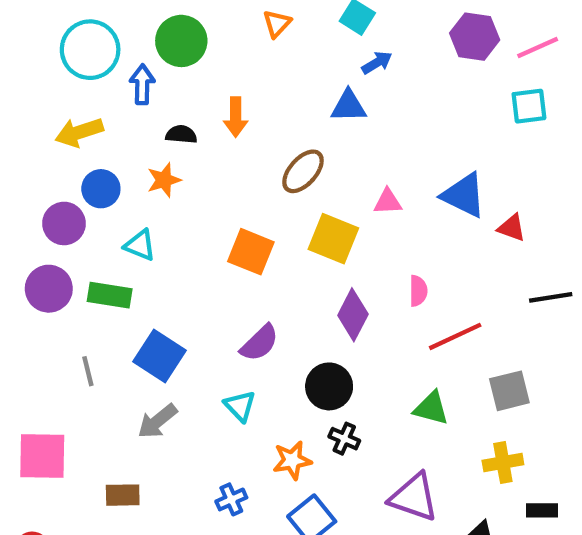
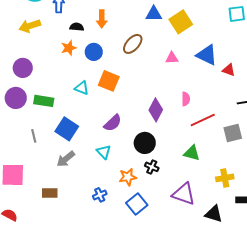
blue circle: (101, 189) -> (94, 52), moved
yellow square: (333, 239) -> (181, 22), moved, turned 35
cyan triangle: (140, 245) -> (82, 88), moved
gray square: (509, 391) -> (233, 133), moved

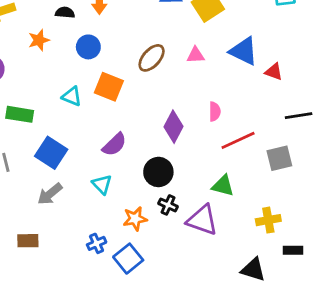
brown ellipse: (133, 44) -> (152, 58), moved
orange star: (69, 48) -> (39, 40), moved
purple triangle: (184, 194) -> (202, 220), moved
blue square: (137, 204) -> (128, 259), moved

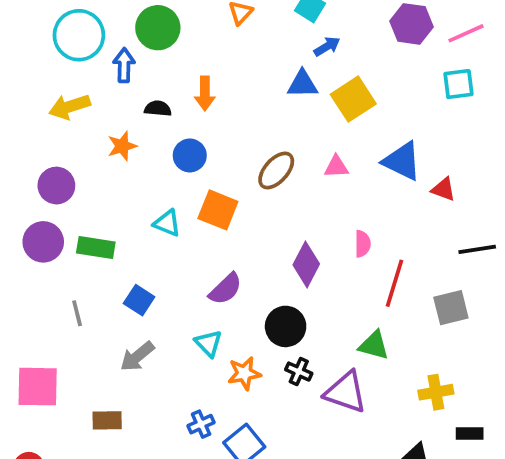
red line: (238, 140) -> (395, 283), turned -48
blue square: (51, 153) -> (139, 300), size x0.7
orange star: (135, 219) -> (244, 373), moved

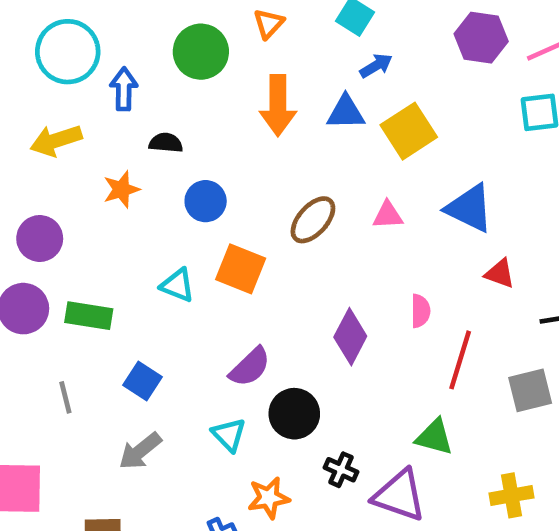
green circle: (158, 28) -> (201, 52), moved
orange arrow: (205, 93) -> (278, 105), moved, size x1.4
red triangle: (443, 189) -> (500, 274), moved
black circle: (286, 326) -> (294, 414), moved
orange star: (244, 373) -> (269, 498), moved

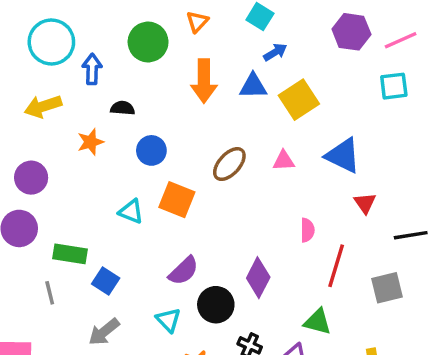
red triangle: (500, 274) -> (365, 203), turned 35
green rectangle: (89, 316) -> (70, 254), moved
purple diamond: (350, 337) -> (258, 278), moved

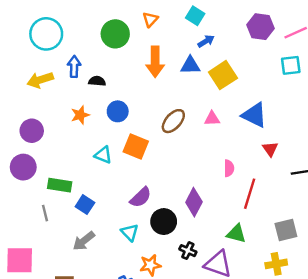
blue arrow: (92, 69) -> (74, 67), moved
orange star: (90, 142) -> (80, 115), moved
gray square: (387, 288) -> (286, 230), moved

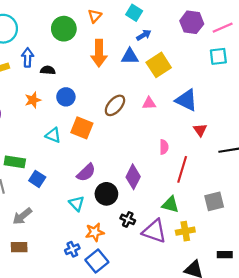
gray arrow: (84, 241) -> (22, 216), moved
yellow cross: (276, 264) -> (185, 231), moved

